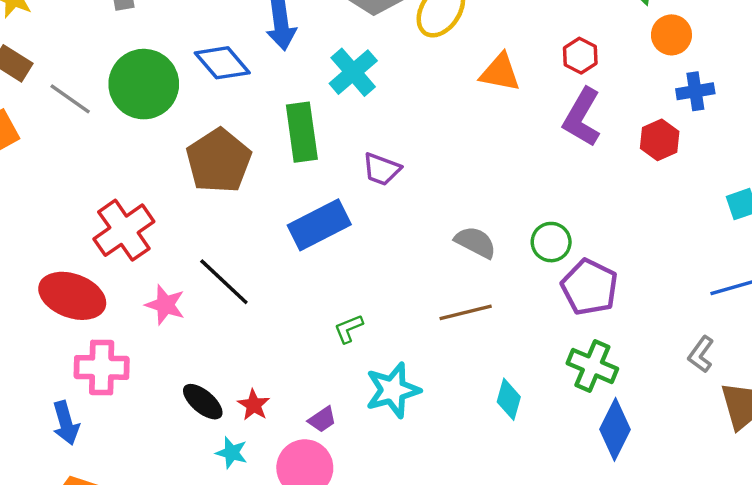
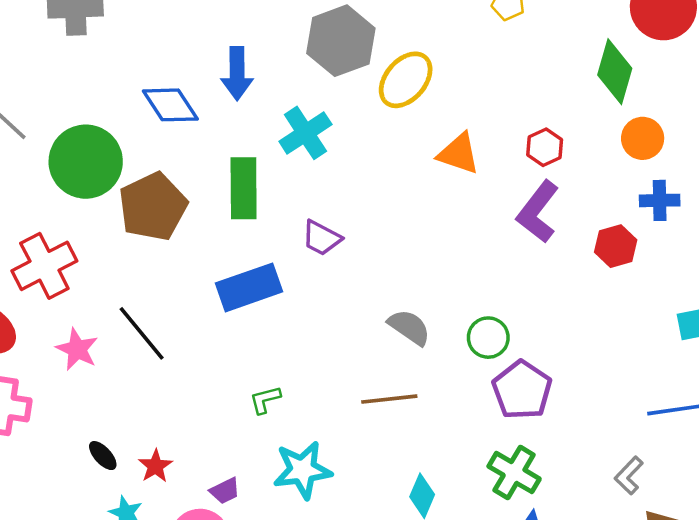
green circle: (144, 84) -> (86, 162), moved
black ellipse: (203, 402) -> (103, 456), size x0.7

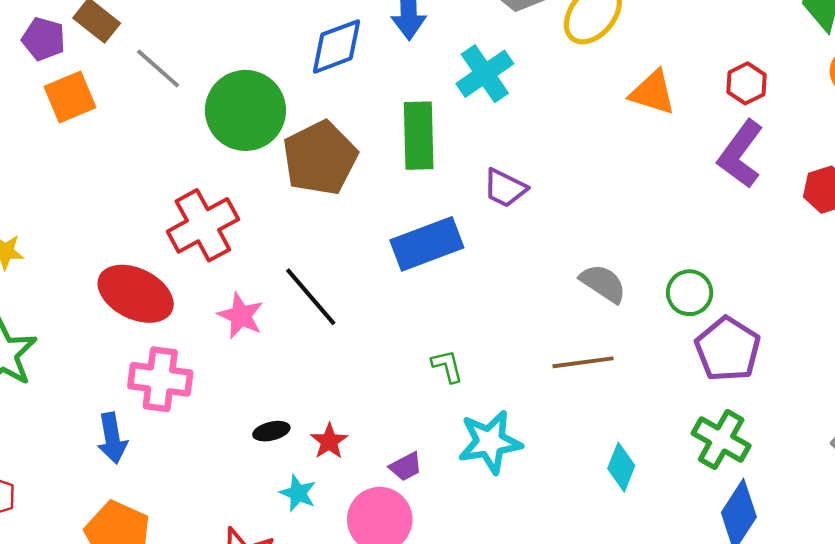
blue diamond: (170, 105) -> (336, 46), turned -76
green L-shape: (265, 400) -> (447, 366), turned 92
black ellipse: (103, 456) -> (271, 431), turned -60

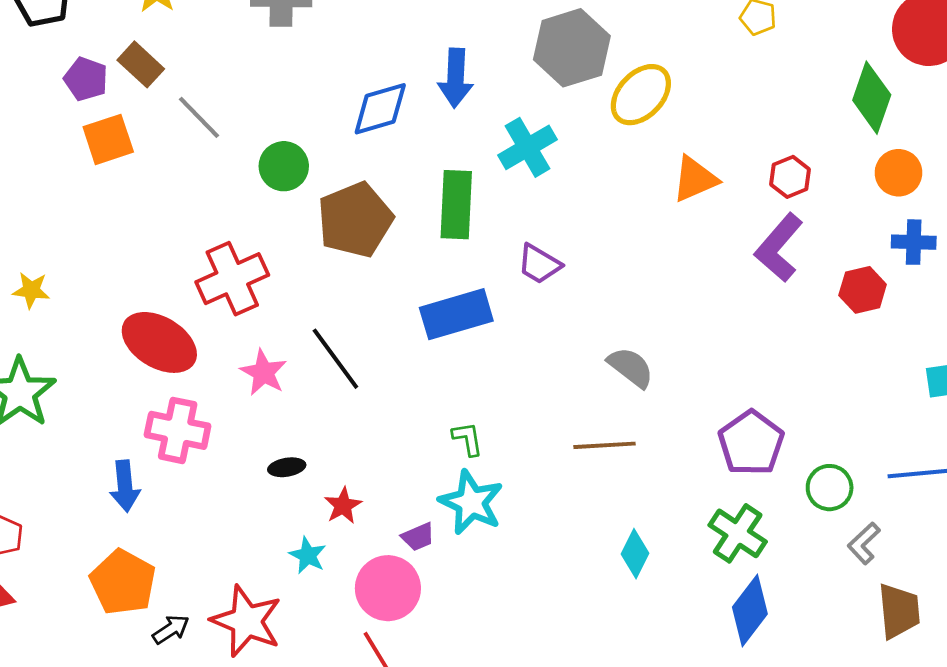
orange triangle: (653, 93) -> (695, 179), turned -45
green circle: (245, 110) -> (284, 166), size x0.6
green circle: (690, 293) -> (830, 488), moved
black ellipse: (271, 431) -> (287, 467), moved
cyan star: (490, 442) -> (471, 502), moved, turned 30

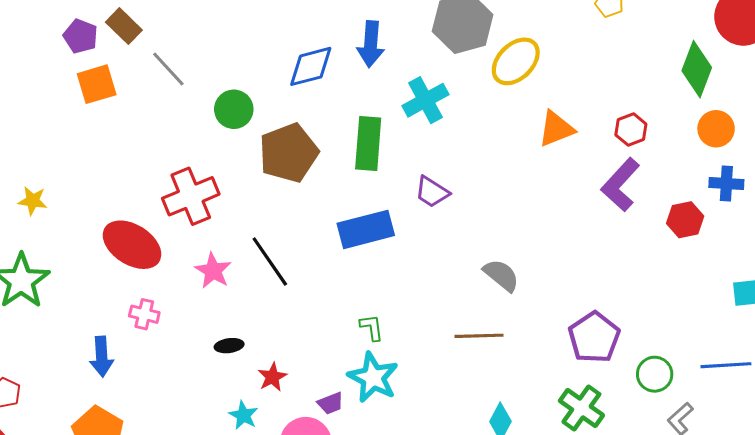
pink cross: (178, 430) -> (144, 314), size x0.6

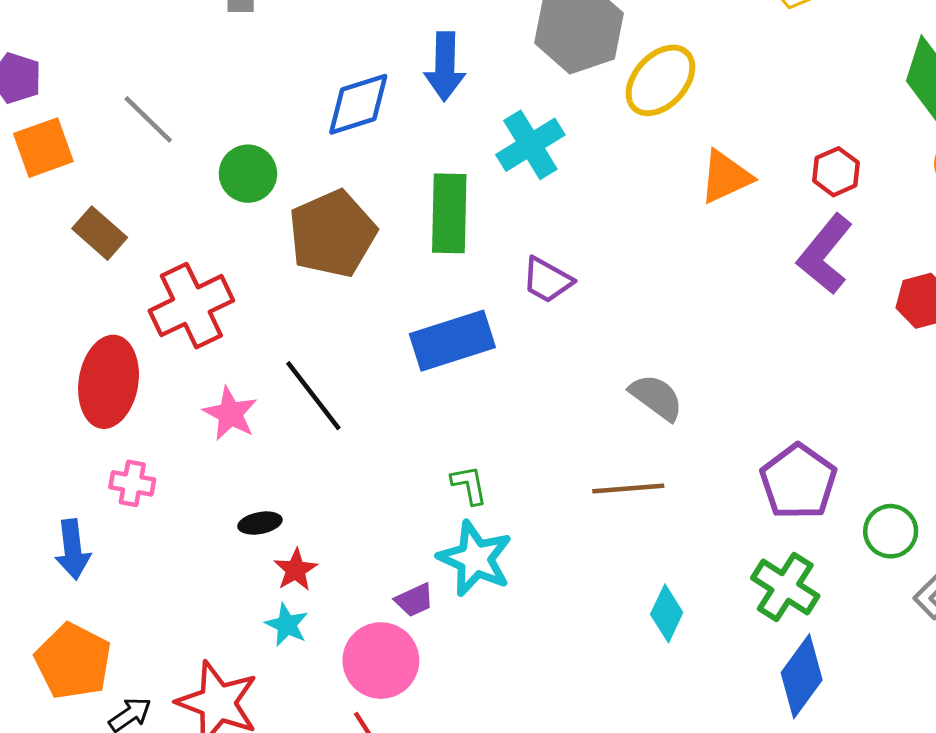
brown rectangle: (124, 26) -> (100, 233), moved
red ellipse: (132, 245) -> (109, 382), turned 70
red star: (272, 377) -> (296, 570), moved

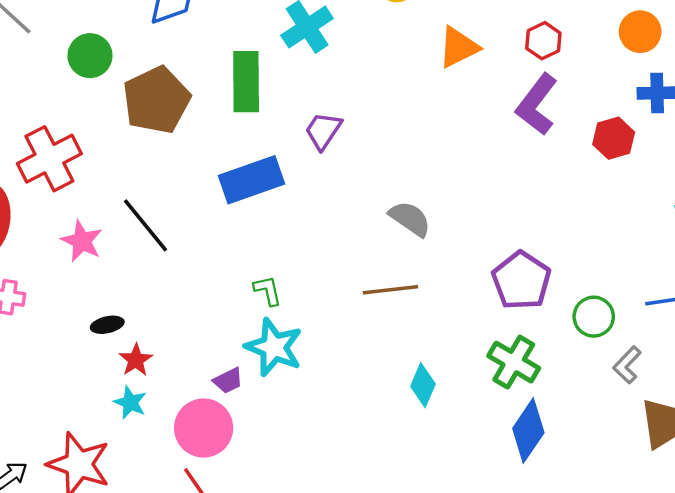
purple trapezoid: (547, 280) -> (323, 131), turned 96

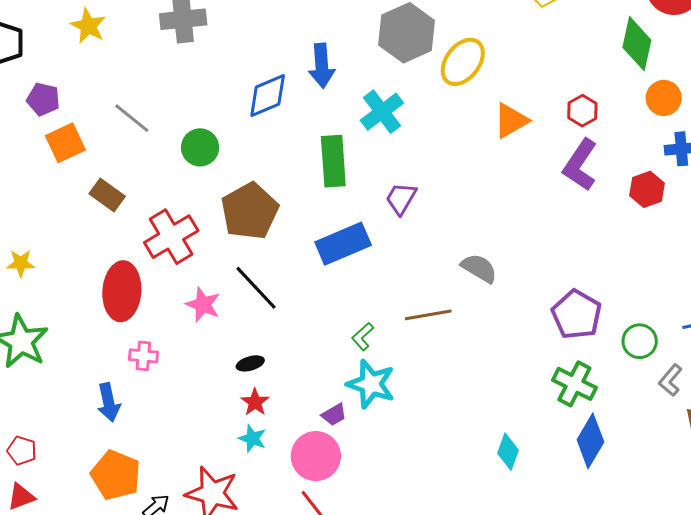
brown pentagon: (156, 100) -> (250, 211), moved
brown line: (390, 290) -> (428, 315), moved
green L-shape: (268, 291) -> (363, 337), turned -116
black ellipse: (107, 325) -> (250, 363), moved
cyan diamond: (423, 385) -> (508, 452), moved

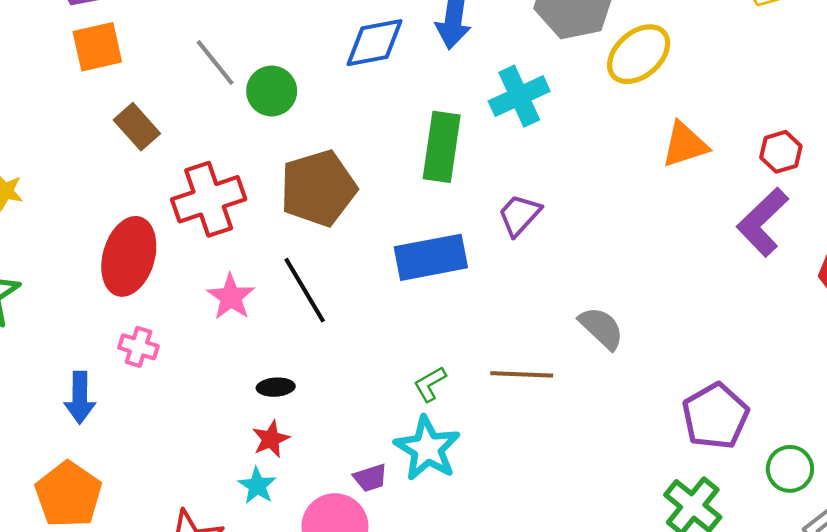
gray line: (132, 118) -> (215, 63), moved

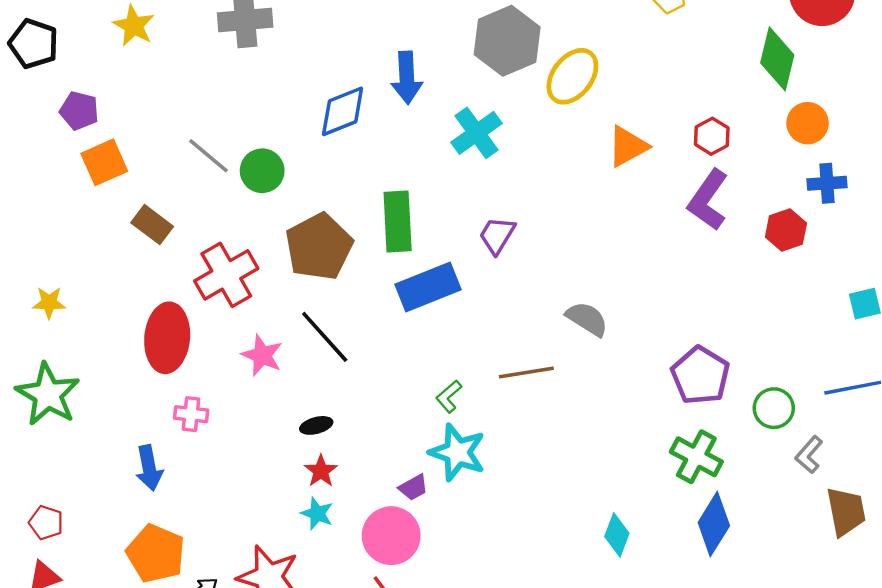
green rectangle: (442, 147) -> (398, 221), moved

